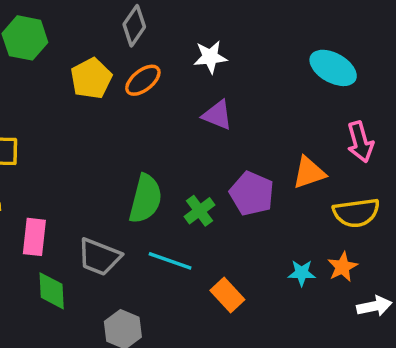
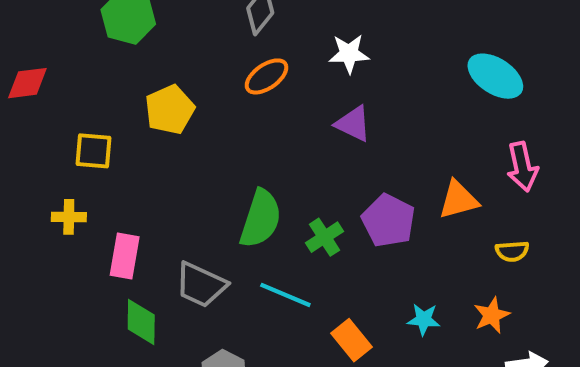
yellow pentagon: (91, 78) -> (170, 110), moved
yellow semicircle: (356, 213) -> (512, 251), size x0.6
cyan star: (302, 273) -> (424, 319), moved

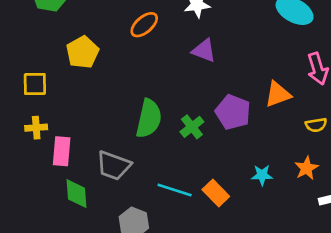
yellow cross: (69, 217) -> (36, 128), moved
cyan line: (285, 295) -> (175, 190), moved

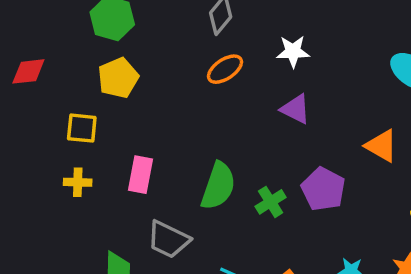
yellow pentagon: (83, 52) -> (118, 78), moved
orange triangle: (278, 94) -> (381, 146), moved, turned 44
pink rectangle: (62, 151) -> (140, 175), moved

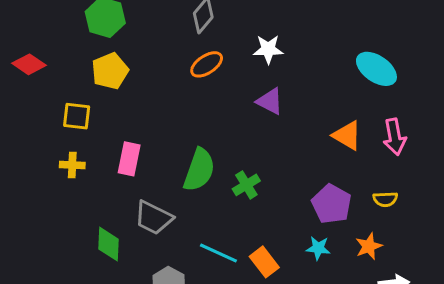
red diamond: (28, 71) -> (29, 64), turned 40
purple pentagon: (323, 189) -> (332, 204), moved

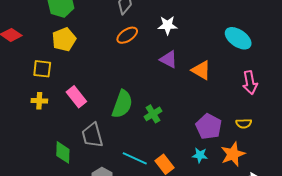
orange triangle: (347, 135) -> (201, 70), moved
pink rectangle: (129, 159) -> (76, 97), turned -50
gray trapezoid: (154, 218) -> (92, 135), turned 48
orange star: (369, 246) -> (233, 154), size x1.4

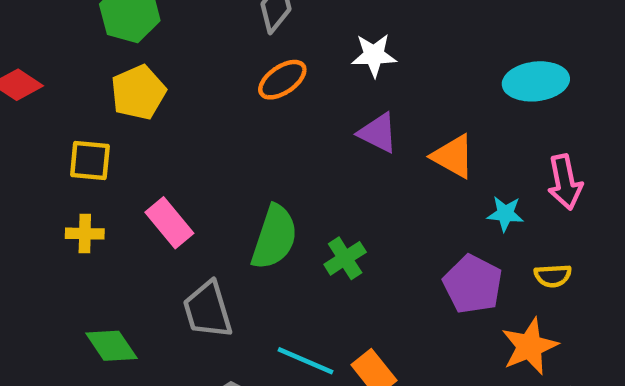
cyan ellipse: (238, 38) -> (536, 81), turned -40
green diamond: (63, 152) -> (111, 346), moved, turned -35
cyan star: (200, 155) -> (505, 214), moved

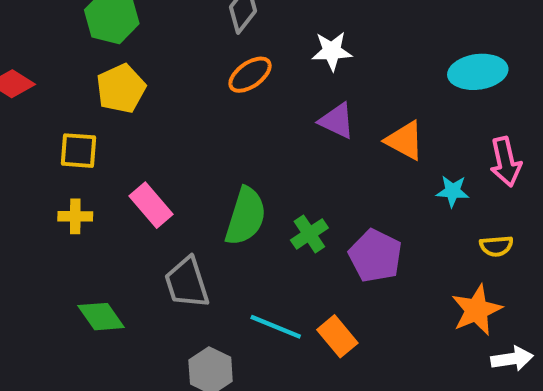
purple pentagon: (473, 284) -> (375, 256), moved

